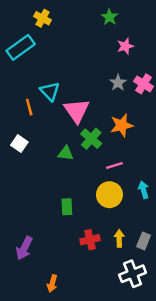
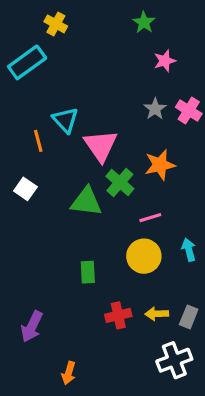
green triangle: (66, 153) -> (86, 202), size x1.5
yellow arrow: (119, 238) -> (157, 314), turned -91

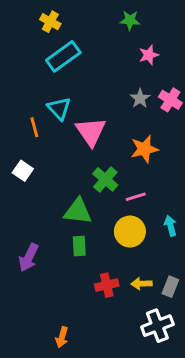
green star: (144, 22) -> (130, 20), turned -30
cyan rectangle: (27, 62) -> (63, 56), moved
green cross: (120, 182) -> (105, 179), moved
green triangle: (86, 202) -> (78, 211), moved
purple arrow: (32, 327) -> (29, 258), moved

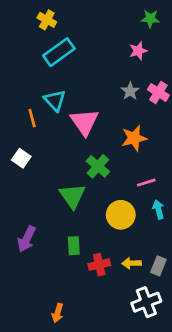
green star: (130, 20) -> (150, 19), moved
pink line: (136, 197) -> (146, 183), moved
green triangle: (78, 211) -> (72, 196), turned 48
green rectangle: (79, 246) -> (74, 246), moved

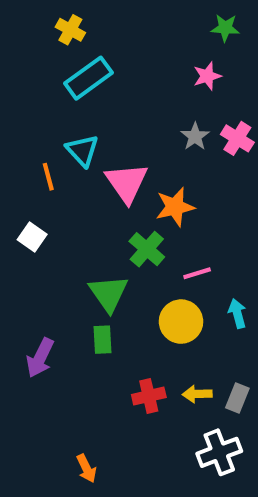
orange star: (134, 138) -> (175, 207), moved
pink line: (146, 183) -> (197, 273), moved
green rectangle: (74, 246) -> (103, 340), moved
orange arrow: (58, 313) -> (86, 468), turned -42

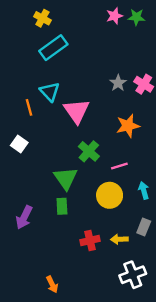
pink star: (207, 76) -> (114, 16), moved
orange star: (175, 207) -> (128, 126), moved
gray rectangle: (237, 398) -> (144, 227), moved

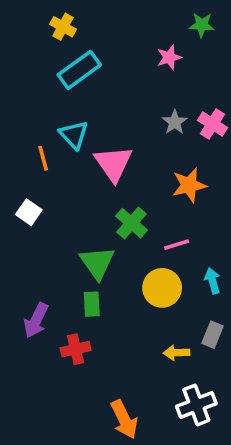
pink star: (114, 16) -> (169, 57), moved
red cross: (90, 240) -> (76, 349), moved
orange arrow: (52, 284) -> (124, 419), moved, size x1.5

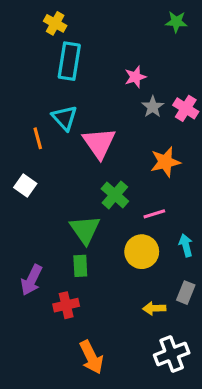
pink star: (169, 57) -> (135, 77), moved
cyan rectangle: (79, 70) -> (69, 61), turned -45
orange arrow: (124, 419) -> (91, 357), moved

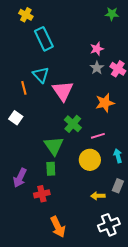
yellow cross: (55, 23) -> (26, 15), moved
cyan rectangle: (69, 61) -> (44, 39), turned -35
pink star: (135, 77) -> (97, 49), moved

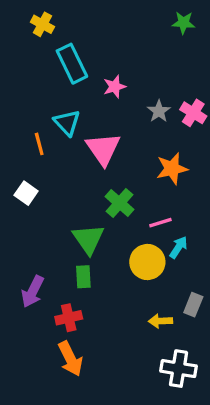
pink star: (97, 49) -> (115, 87), moved
cyan arrow: (118, 156) -> (179, 247), moved, turned 48
white cross: (109, 225) -> (179, 369), turned 30
orange arrow: (58, 227) -> (70, 359), moved

